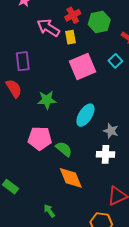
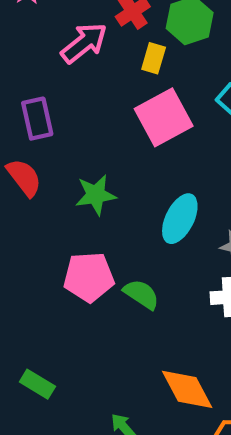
pink arrow: (48, 28) -> (84, 43), turned 115
yellow rectangle: (71, 37) -> (154, 58), moved, turned 32
orange diamond: (71, 178) -> (187, 389), moved

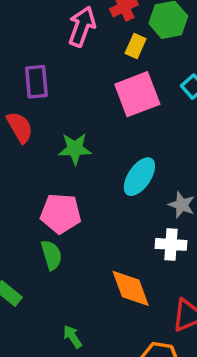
pink arrow: (84, 43) -> (82, 26), turned -39
green semicircle: (141, 294) -> (51, 255), moved, turned 32
orange diamond: (187, 389) -> (131, 288), moved

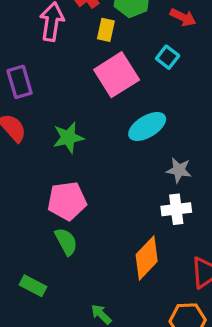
cyan ellipse: (139, 177) -> (147, 126), moved, turned 36
orange diamond: (131, 288) -> (147, 258), turned 75

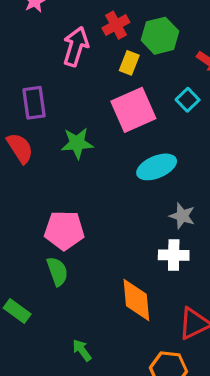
green star: (68, 138) -> (77, 143), moved
orange diamond: (147, 258) -> (136, 300), turned -57

